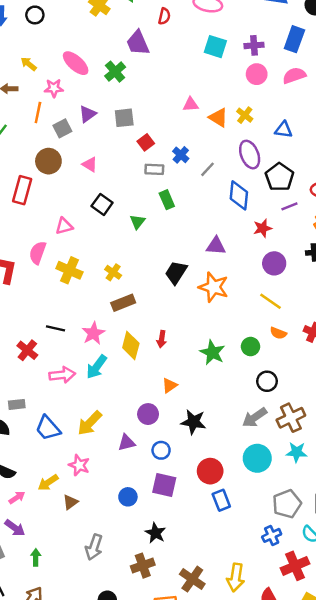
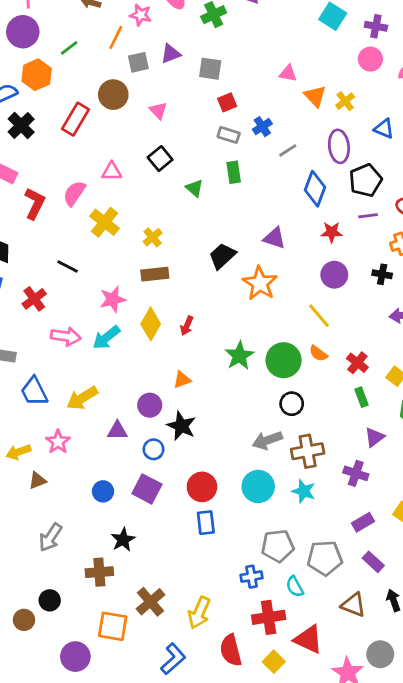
green triangle: (137, 222) -> (194, 188), turned -42
black line: (56, 328) -> (68, 267), moved
green circle: (251, 347) -> (284, 360), size x1.6
black star: (193, 422) -> (181, 426), moved

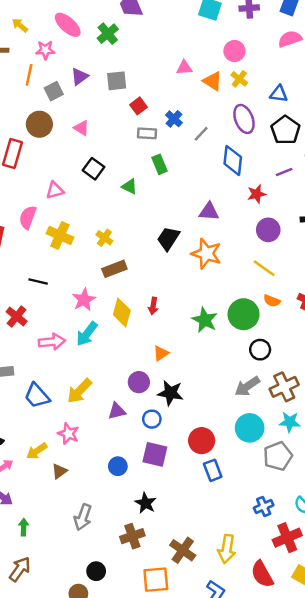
pink circle: (370, 59) -> (234, 51), moved
black pentagon: (366, 180) -> (285, 130), moved
gray pentagon: (278, 546) -> (278, 456), moved

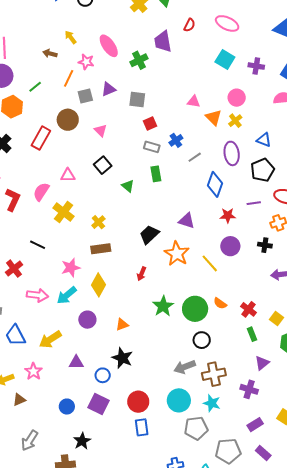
yellow line: (264, 268) -> (210, 263), moved
red arrow: (153, 306) -> (142, 274), moved
purple circle: (139, 382) -> (87, 320), moved

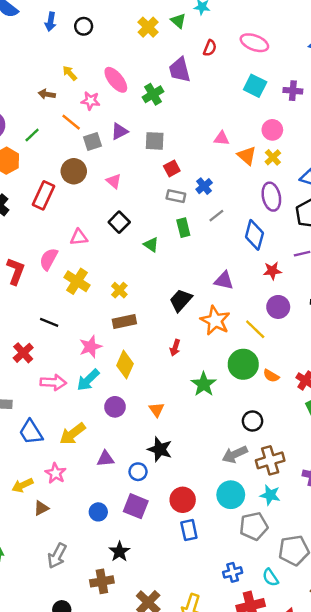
orange line: (69, 78) -> (71, 122), turned -72
gray line: (195, 157) -> (216, 216), moved
green circle: (195, 309) -> (243, 364), moved
orange triangle: (122, 325) -> (157, 410), turned -40

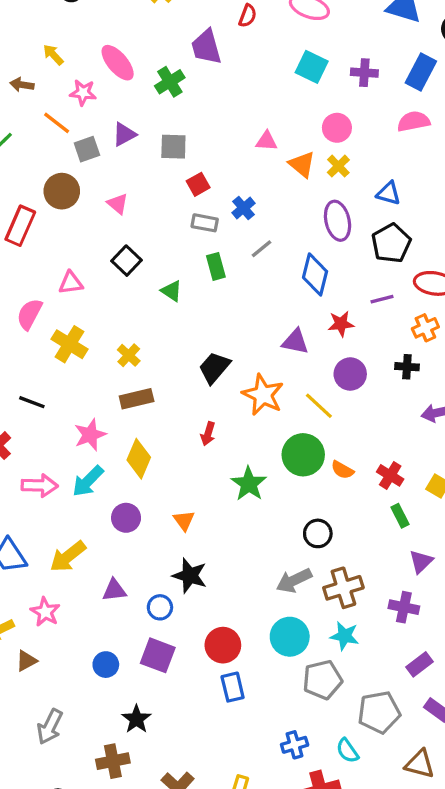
purple triangle: (224, 281) -> (295, 342), moved

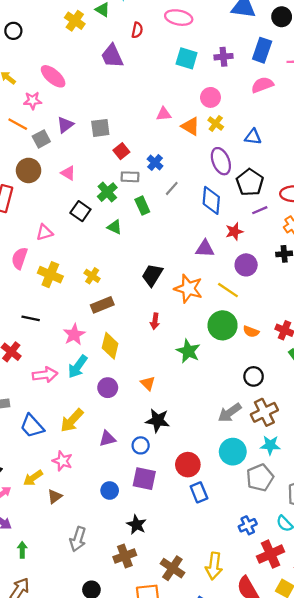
green cross: (170, 82) -> (107, 192), moved
black pentagon: (391, 243) -> (250, 182), moved
black circle: (318, 533) -> (254, 376), moved

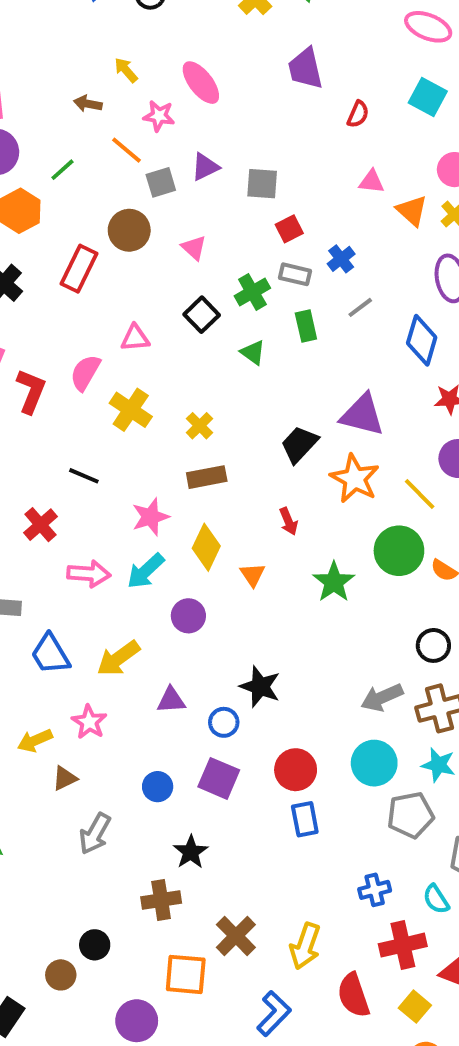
red semicircle: (137, 30) -> (358, 114), moved
purple triangle: (205, 249) -> (362, 415), moved, size x1.4
red arrow: (155, 321) -> (288, 521), turned -42
orange triangle: (148, 383) -> (253, 575), moved
gray arrow: (78, 539) -> (95, 834), moved

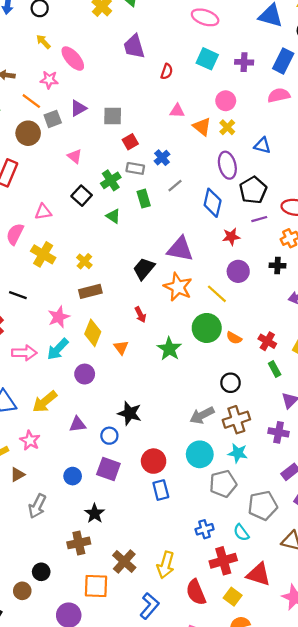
yellow arrow: (126, 70) -> (43, 42), moved
brown circle: (129, 230) -> (28, 133), moved

